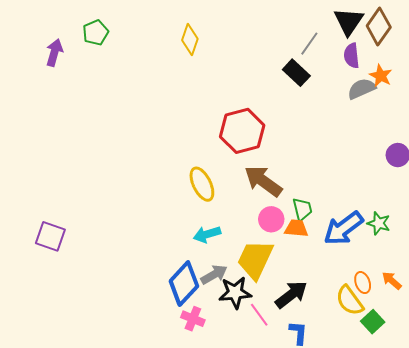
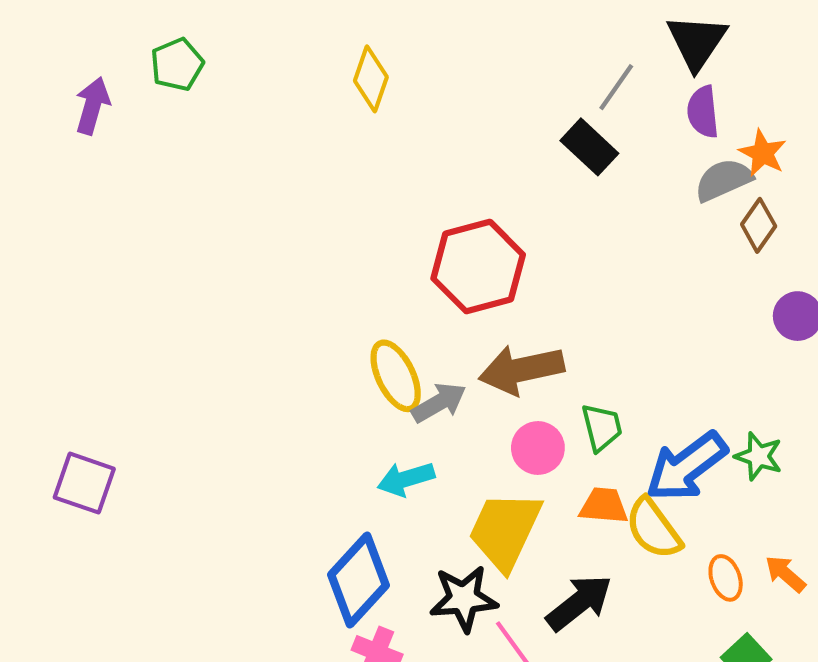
brown diamond: (379, 26) -> (759, 225), moved, size x0.7
brown arrow: (263, 181) -> (521, 370), turned -48
orange trapezoid: (296, 228) -> (604, 506), moved
gray arrow: (214, 275) -> (439, 403), moved
yellow semicircle: (350, 301) -> (653, 528), moved

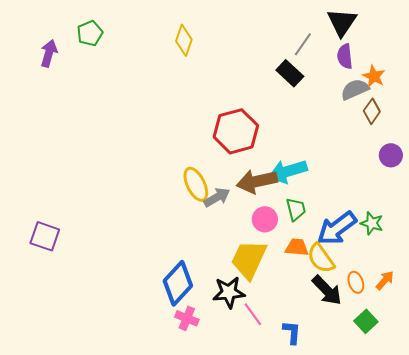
cyan arrow: (406, 479) -> (288, 171), moved, size x1.4
orange arrow: (785, 574) -> (385, 280), turned 90
black arrow: (579, 603) -> (327, 290), moved, turned 84

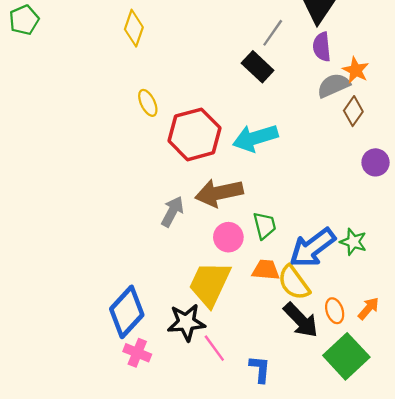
cyan arrow: (288, 171) -> (255, 138), moved
yellow ellipse: (196, 184) -> (148, 103), moved, size x0.7
gray arrow: (217, 197) -> (172, 211), turned -32
green square: (366, 321) -> (346, 356), size x1.6

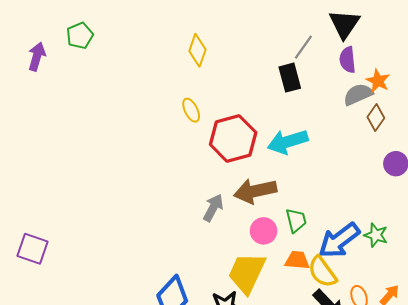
yellow diamond: (134, 28) -> (197, 50), moved
black rectangle: (258, 67) -> (290, 78), turned 32

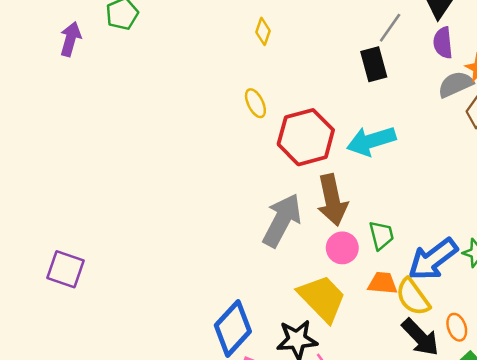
yellow diamond: (197, 50) -> (263, 31), size x0.7
brown arrow: (255, 191) -> (332, 200), turned -90
gray arrow: (213, 208) -> (282, 220), size x1.6
yellow trapezoid: (247, 273) -> (322, 298), turned 111

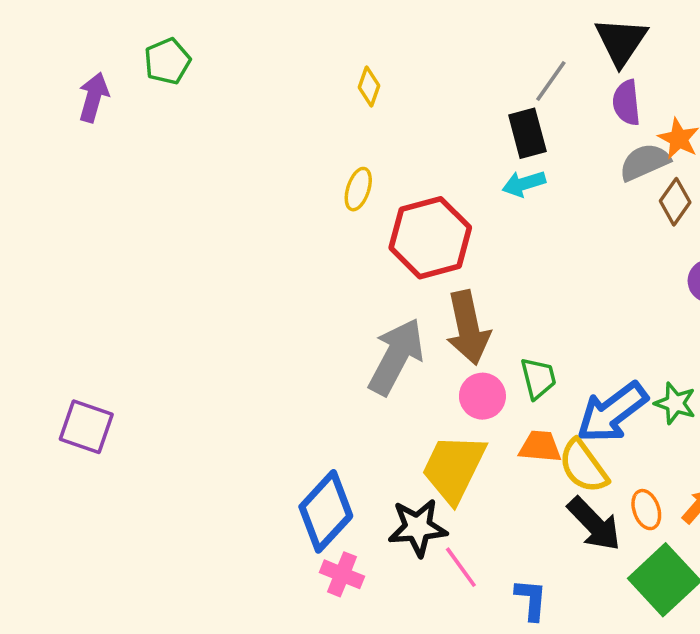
yellow ellipse: (255, 103) -> (358, 189), turned 44
cyan arrow: (371, 141) -> (524, 184), moved, size x0.6
yellow trapezoid: (322, 298) -> (454, 468), turned -110

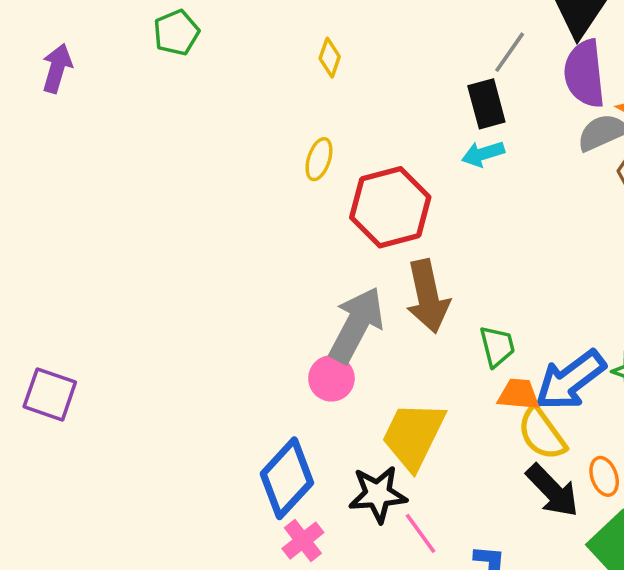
green pentagon: (167, 61) -> (176, 33), moved
purple semicircle: (627, 103) -> (585, 74), size x1.5
pink circle: (482, 396) -> (331, 378), moved
orange trapezoid: (540, 447) -> (519, 394), moved
pink cross: (342, 574) -> (303, 541), turned 30

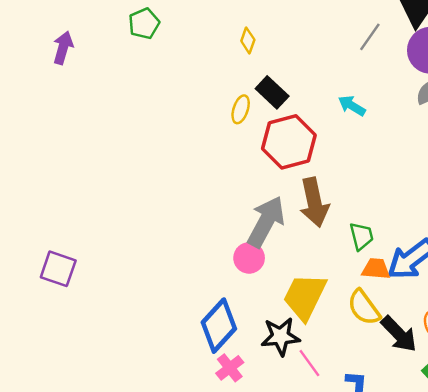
black rectangle: (486, 104) -> (272, 92), moved, turned -32
cyan arrow: (483, 154) -> (352, 106), turned 48
yellow semicircle: (542, 434) -> (364, 307), moved

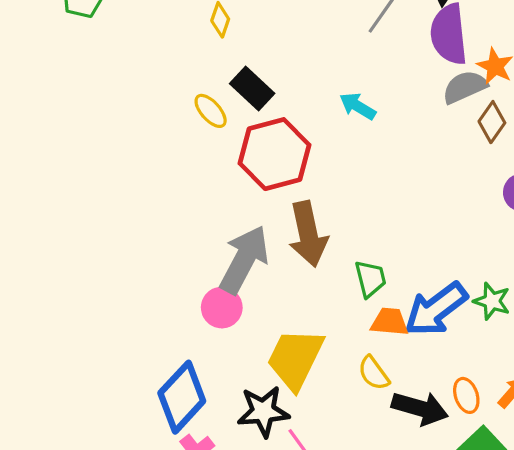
yellow ellipse: (241, 109) -> (211, 111), turned -60
yellow semicircle: (364, 307) -> (374, 373), size x0.7
black arrow: (399, 334) -> (420, 408), turned -30

